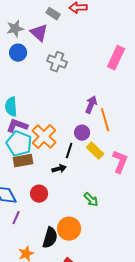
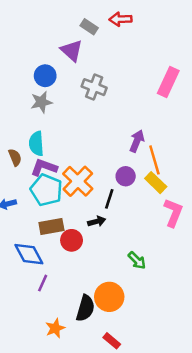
gray star: (15, 29) -> (41, 102), moved
yellow rectangle: (95, 151) -> (156, 183), moved
brown rectangle: (23, 161) -> (51, 226), moved
red circle: (39, 194) -> (72, 240), moved

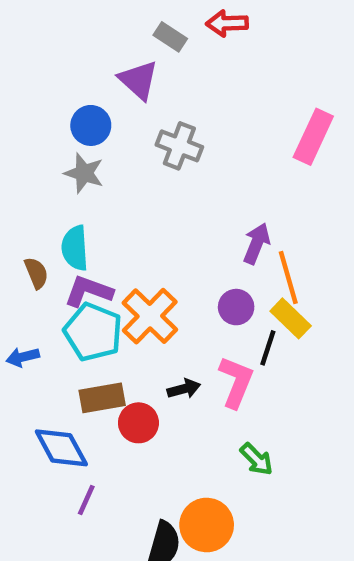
gray star: (41, 102) -> (84, 173), turned 30
black line: (109, 199) -> (268, 348), moved
pink L-shape: (173, 213) -> (236, 382), moved

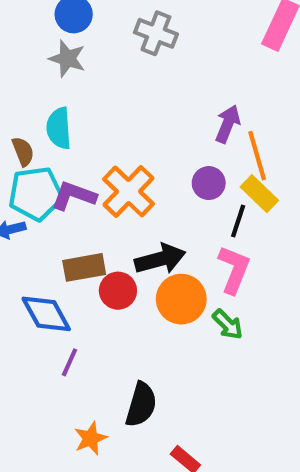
purple L-shape: (89, 291) -> (74, 196), moved
cyan pentagon: (93, 332) -> (36, 194), moved, turned -30
pink L-shape: (236, 382) -> (234, 270), moved
black arrow: (184, 389) -> (160, 259), size x1.6
orange circle: (207, 525) -> (181, 299), moved

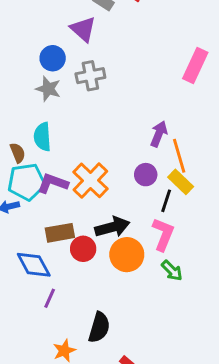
gray cross: (156, 33) -> (90, 76), moved, turned -32
green arrow: (228, 324) -> (172, 271), moved

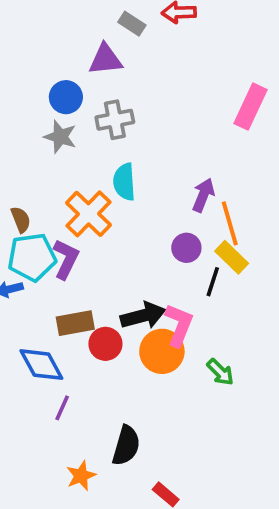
purple triangle: (83, 29) -> (105, 59), turned -48
cyan semicircle: (42, 137) -> (124, 182), moved
orange cross: (90, 180) -> (88, 214), moved
purple L-shape: (53, 183) -> (66, 259), turned 96
pink L-shape: (163, 234) -> (179, 325), moved

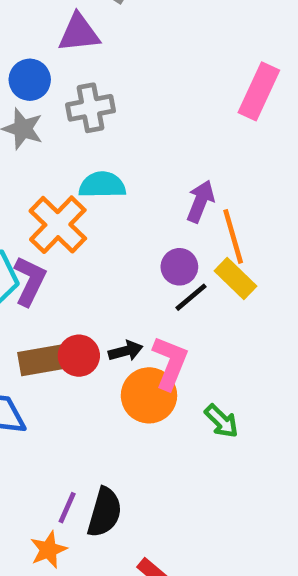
cyan semicircle: (124, 182) -> (102, 185), turned 93
black line: (213, 282) -> (191, 297), moved, turned 32
black arrow: (143, 316) -> (126, 351), size x0.6
red circle: (105, 344) -> (79, 356), moved
purple line: (62, 408) -> (67, 508), moved

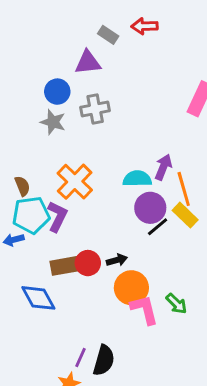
cyan semicircle: (102, 185) -> (137, 179), moved
purple circle: (179, 267) -> (150, 208), size x1.4
pink L-shape: (170, 363) -> (144, 310), moved, turned -36

